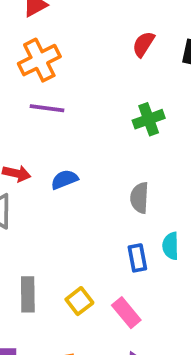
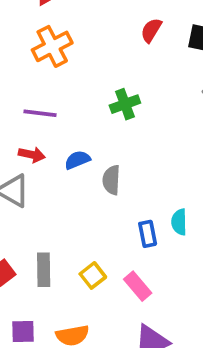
purple line: (47, 108) -> (40, 113), moved
green cross: (149, 119) -> (125, 104), moved
gray semicircle: (140, 198) -> (111, 180), moved

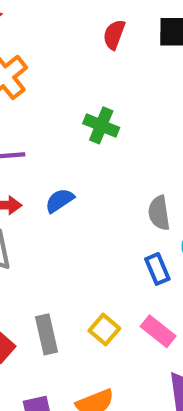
green cross: (125, 104) -> (101, 125), turned -36
gray semicircle: (111, 180) -> (159, 213), moved

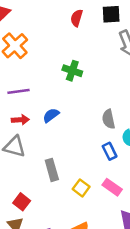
gray rectangle: (47, 334) -> (52, 170), moved

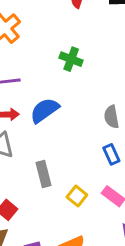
blue semicircle: (51, 115) -> (45, 110), size x1.5

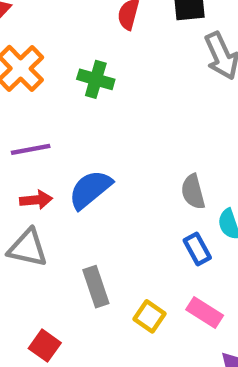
green cross: (71, 59) -> (96, 79), moved

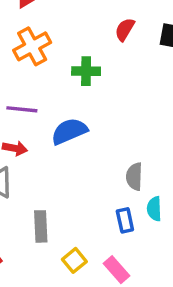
green cross: (96, 79) -> (86, 71), turned -32
blue semicircle: (90, 189) -> (69, 131), moved

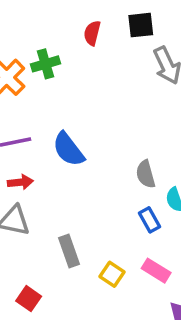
green cross: (86, 71) -> (45, 64), moved
blue semicircle: (69, 131) -> (68, 149), turned -87

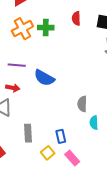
red semicircle: (92, 33) -> (76, 18), turned -32
blue semicircle: (68, 149) -> (44, 78), turned -40
blue rectangle: (150, 220) -> (61, 136), moved

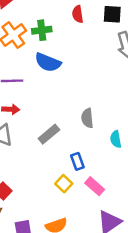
blue semicircle: (44, 78) -> (48, 62), moved
gray semicircle: (82, 104) -> (87, 118), moved
gray rectangle: (28, 133) -> (49, 134), moved, turned 60

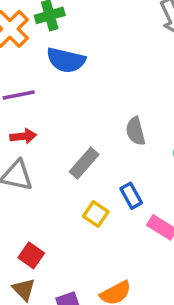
yellow square: (64, 184) -> (96, 214), moved

